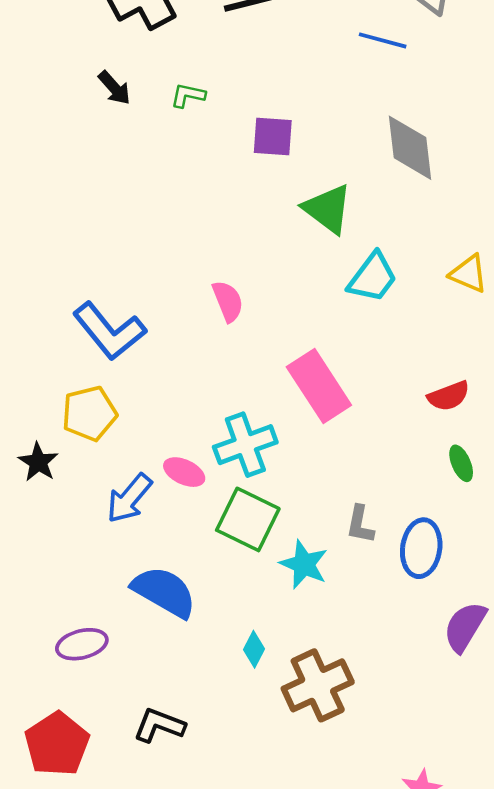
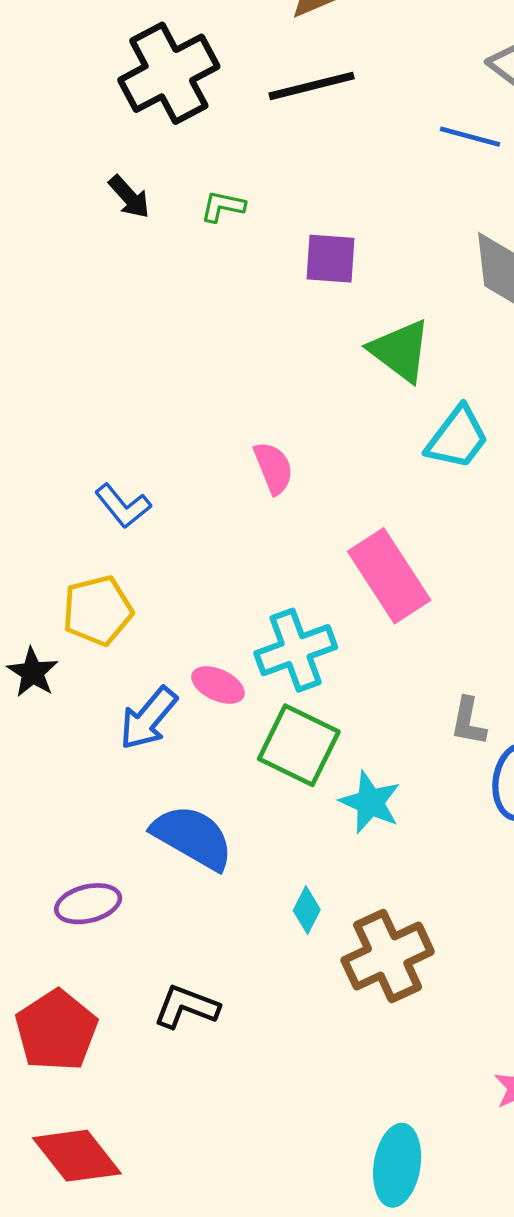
blue L-shape: (109, 331) -> (123, 506), size x0.6
gray L-shape: (360, 524) -> (468, 721), moved

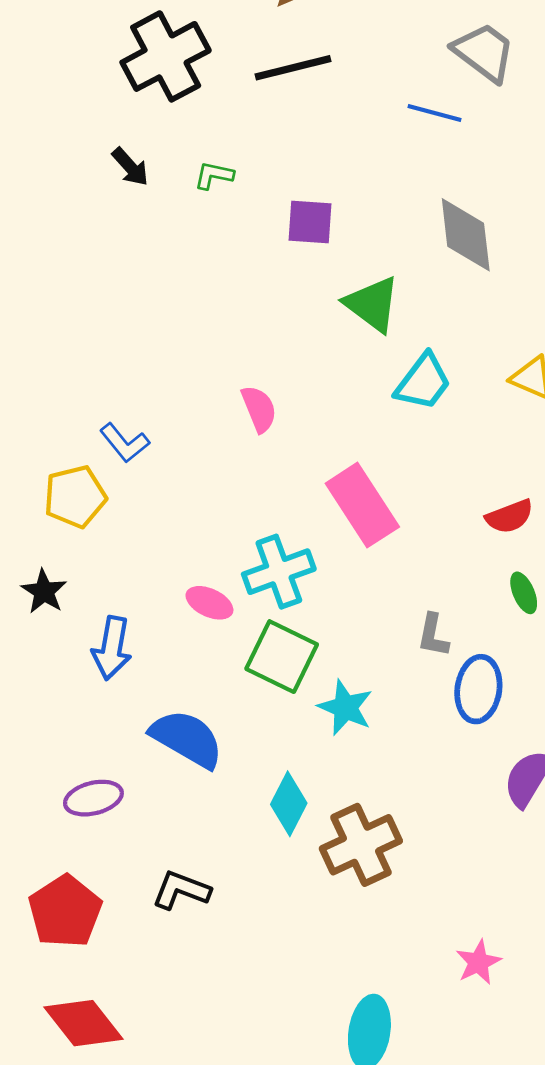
yellow pentagon: (98, 611) -> (75, 497), moved
blue arrow: (148, 718) -> (112, 648), moved, turned -30
cyan diamond: (307, 910) -> (289, 804), size x1.5

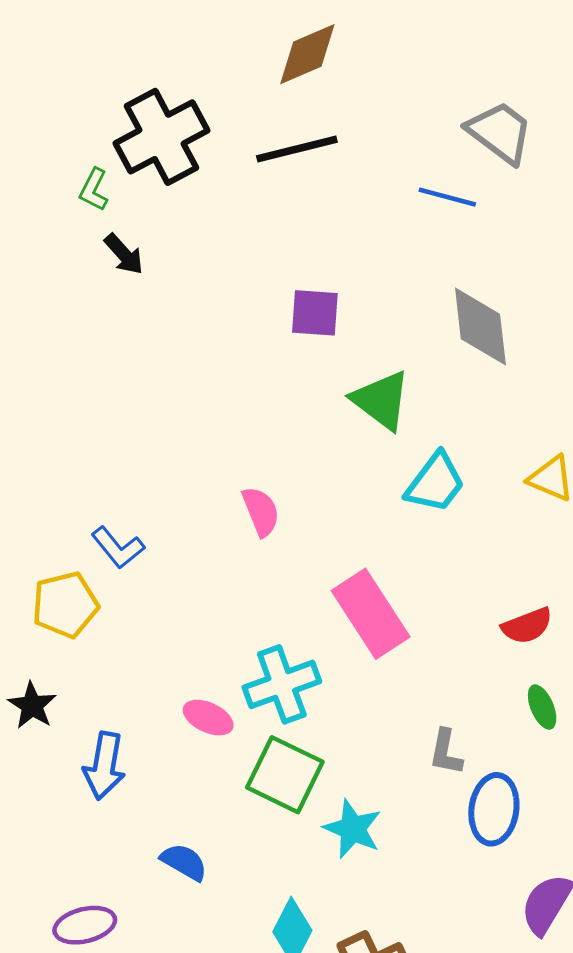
green L-shape: (214, 175) -> (94, 190), moved, turned -75
blue semicircle: (187, 739) -> (184, 862), size x0.6

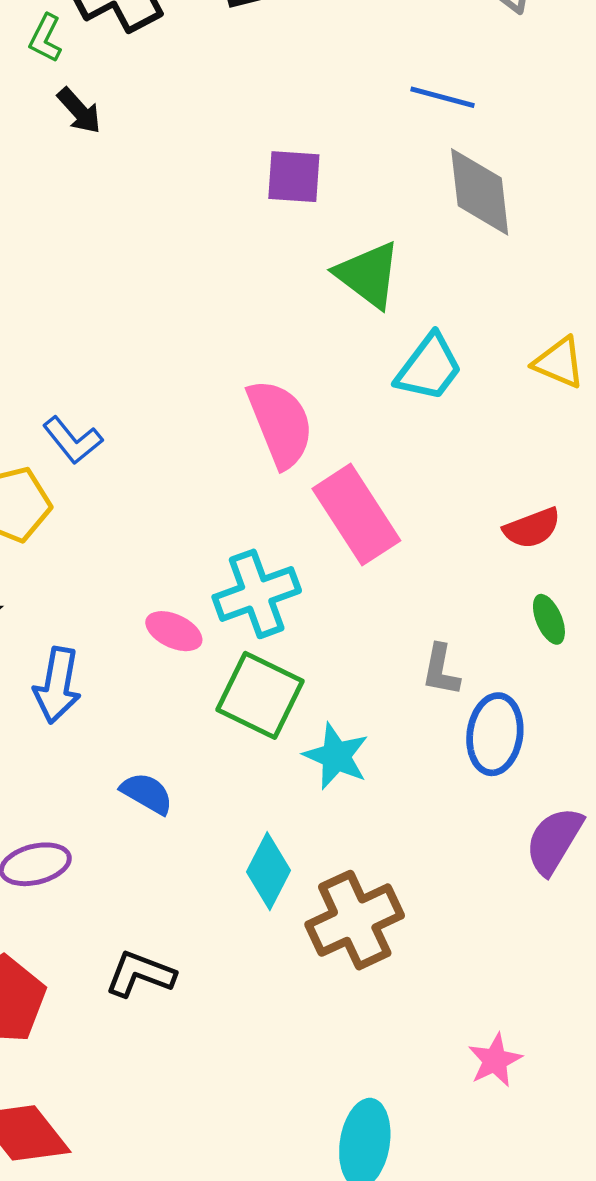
blue line: (447, 197) -> (443, 97), moved
pink semicircle: (261, 511) -> (280, 423), moved, size x1.6

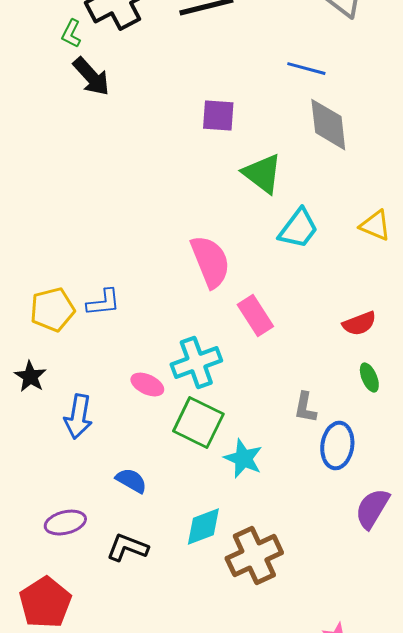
black arrow: (79, 111) -> (91, 77), size x1.4
blue L-shape: (73, 440) -> (103, 303), moved, turned -57
pink rectangle: (356, 515) -> (255, 316), size x0.7
cyan diamond: (269, 871) -> (203, 527), turned 42
black L-shape: (140, 974) -> (127, 548), moved

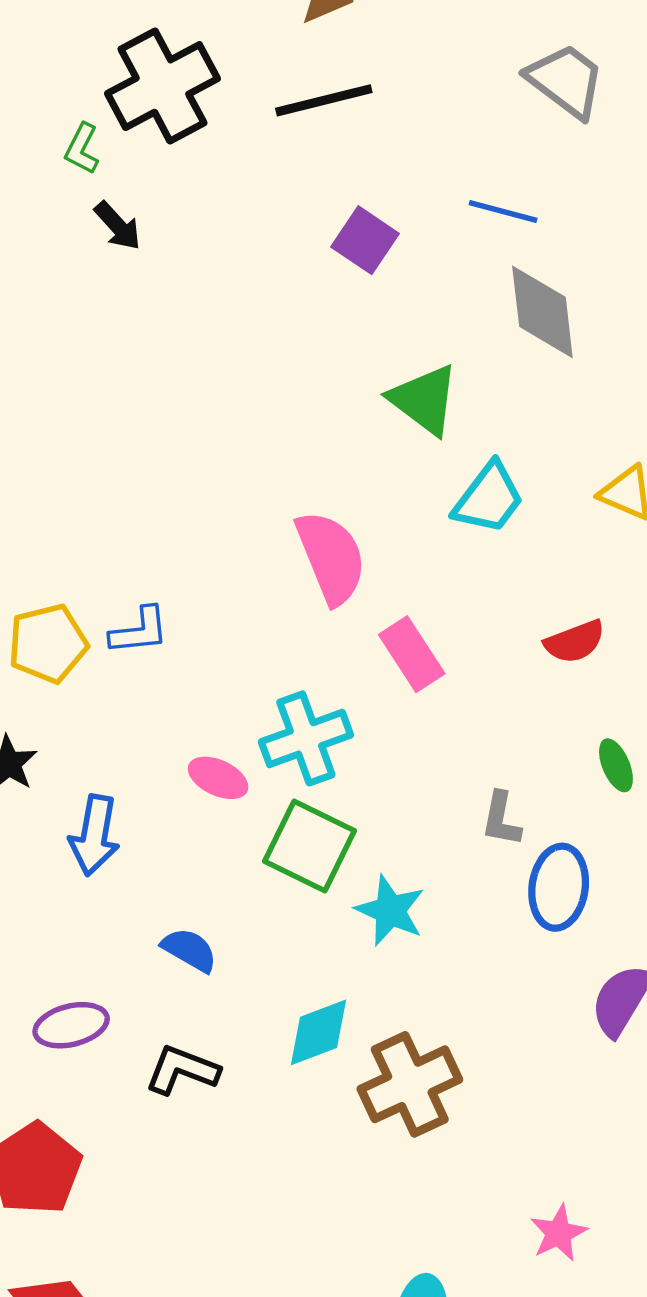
black arrow: (91, 77) -> (118, 226), size x0.7
purple square: (218, 116) -> (365, 240), moved, turned 30
red semicircle: (359, 324) -> (575, 642), moved

